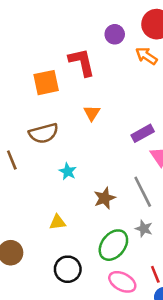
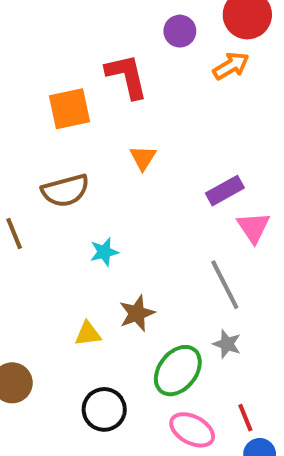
orange arrow: (146, 56) -> (231, 66), turned 115
cyan star: (68, 171) -> (104, 252), turned 30
brown star: (105, 198) -> (137, 313), moved

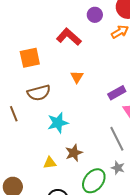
red L-shape: (127, 76) -> (69, 37), turned -35
orange square: (69, 109) -> (30, 58), moved
cyan star: (104, 252) -> (58, 123), size x1.5

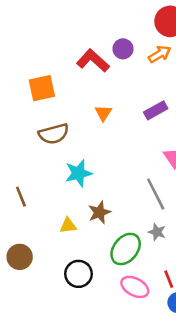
purple circle: (95, 15) -> (123, 49), moved
purple rectangle: (117, 93) -> (156, 110), moved
brown line: (14, 114) -> (21, 197), moved

